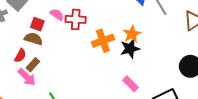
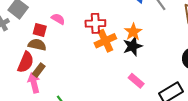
red cross: (76, 19) -> (95, 23), moved
red semicircle: (20, 56) -> (26, 62), size x1.5
pink arrow: (27, 77) -> (34, 83), turned -144

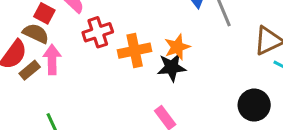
red cross: (95, 23) -> (98, 32), moved, turned -30
pink arrow: (34, 83) -> (52, 60), moved

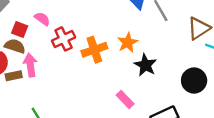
black star: (172, 67) -> (145, 65), moved, turned -30
brown rectangle: (30, 70) -> (14, 76), turned 35

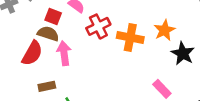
orange cross: (94, 50) -> (130, 37), turned 30
brown rectangle: (14, 76) -> (47, 86), moved

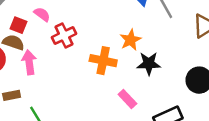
orange cross: (130, 37) -> (103, 61), moved
black star: (183, 53) -> (149, 64), turned -30

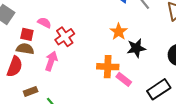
orange cross: (103, 61) -> (108, 67), moved
pink arrow: (29, 62) -> (51, 61), moved, turned 36

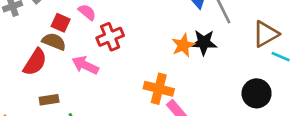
black star: (136, 48) -> (204, 42), moved
pink arrow: (51, 61) -> (85, 65), turned -96

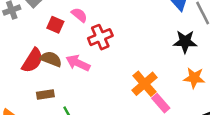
brown semicircle: (54, 41) -> (51, 59), moved
orange star: (183, 45) -> (194, 78), moved, turned 30
orange cross: (159, 89) -> (145, 84), turned 35

